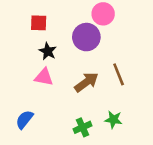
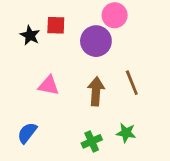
red square: (39, 23) -> (56, 25), moved
black star: (48, 51) -> (30, 35), moved
brown arrow: (86, 82) -> (96, 91), turned -50

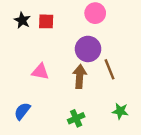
black star: (30, 35) -> (22, 20), moved
purple circle: (96, 41) -> (88, 49), moved
green star: (126, 133) -> (120, 111), moved

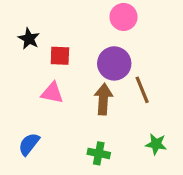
black star: (22, 20) -> (29, 39), moved
red square: (46, 21) -> (60, 56), moved
green cross: (76, 118) -> (99, 153), turned 35

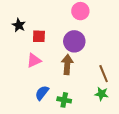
brown line: (142, 90) -> (104, 74), moved
pink triangle: (52, 93) -> (34, 61), turned -35
blue semicircle: (29, 144) -> (42, 93), moved

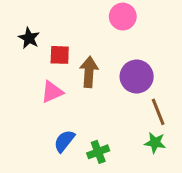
purple circle: (74, 41) -> (137, 77), moved
brown arrow: (67, 65) -> (89, 72), moved
green cross: (64, 100) -> (98, 152), turned -32

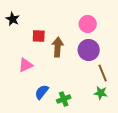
pink circle: (123, 17) -> (88, 24), moved
black star: (29, 38) -> (13, 19), moved
pink triangle: (52, 92) -> (26, 65), moved

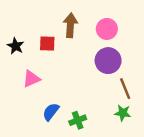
black star: (13, 19) -> (16, 46), moved
brown arrow: (58, 47) -> (70, 25), moved

